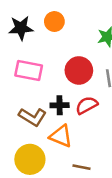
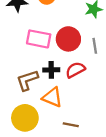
pink rectangle: (29, 70) -> (39, 39), moved
brown L-shape: (32, 117) -> (27, 80), turned 130

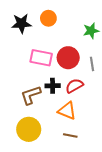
orange triangle: (52, 97) -> (67, 111), moved

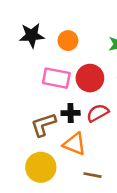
orange circle: (48, 18) -> (68, 41), moved
orange triangle: (67, 111) -> (74, 144), moved

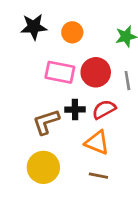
orange triangle: (74, 144) -> (97, 143), moved

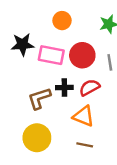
black star: (34, 27) -> (23, 44), moved

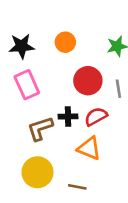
black star: (23, 44) -> (22, 46), moved
pink rectangle: (51, 55) -> (27, 85), moved, turned 55
brown line: (85, 145) -> (77, 187), moved

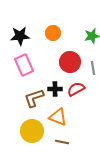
orange triangle: (89, 148) -> (58, 117), moved

